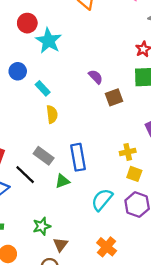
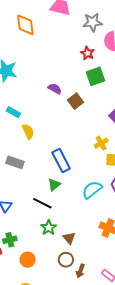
gray rectangle: (44, 156) -> (15, 162), moved
black line: (25, 175) -> (42, 203), moved
cyan semicircle: (102, 200) -> (92, 190), turned 30

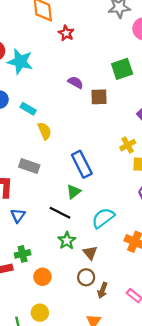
red star: (87, 53) -> (66, 33), moved
brown square: (76, 101) -> (99, 97), turned 35
cyan semicircle: (92, 190) -> (103, 218), moved

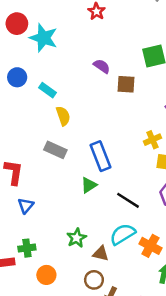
gray rectangle: (29, 166) -> (55, 150), moved
black line: (60, 213) -> (128, 200), moved
cyan semicircle: (103, 218) -> (123, 234), moved
brown triangle: (90, 253) -> (101, 253), turned -42

